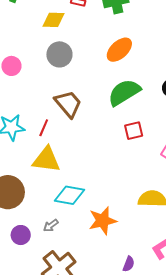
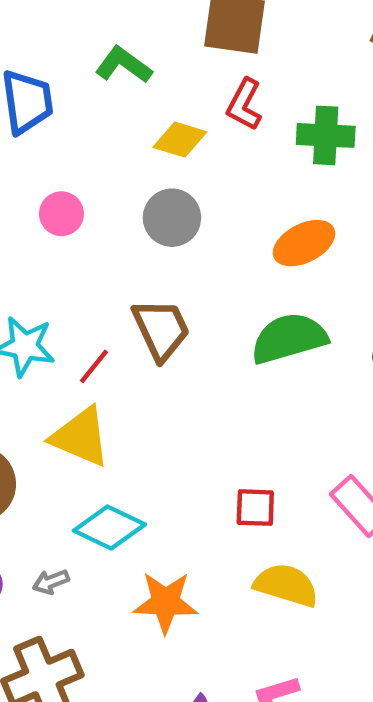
red square: (134, 131) -> (255, 508), moved

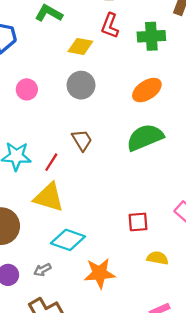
brown trapezoid: (161, 329) -> (82, 140), size x0.7
yellow semicircle: (286, 585) -> (158, 258), size x0.7

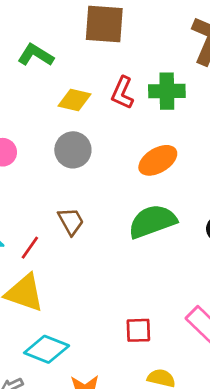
red L-shape: (110, 26) -> (122, 93), moved

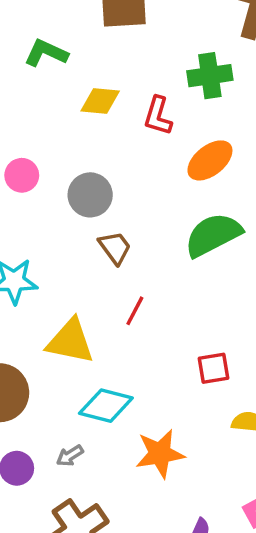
red L-shape: (122, 93) -> (158, 116), moved
gray circle: (73, 150) -> (90, 195), moved
red line: (30, 248) -> (135, 311), moved

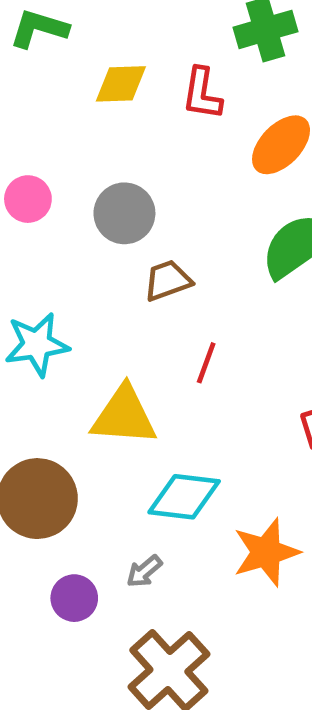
brown trapezoid: (115, 248) -> (168, 280), turned -66

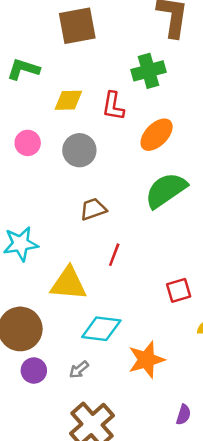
pink circle: (28, 199) -> (28, 143), moved
gray circle: (124, 213) -> (79, 150), moved
purple circle: (74, 598) -> (34, 371), moved

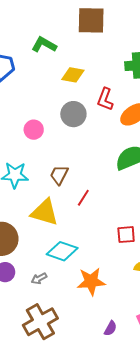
red L-shape: (113, 106) -> (105, 99), moved
pink circle: (28, 143) -> (34, 130), moved
brown trapezoid: (93, 209) -> (59, 175), moved, turned -55

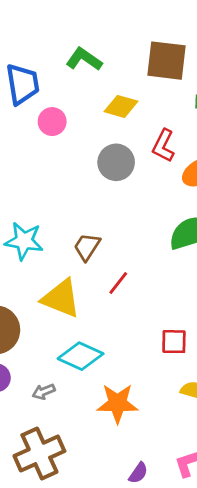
brown square: (91, 20) -> (167, 61), moved
pink circle: (34, 130) -> (52, 122), moved

